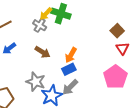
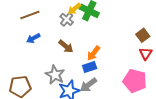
pink pentagon: (116, 77) -> (135, 81), turned -30

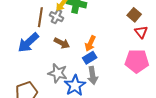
brown line: (30, 15) -> (40, 17), moved, turned -48
blue arrow: (33, 38) -> (28, 43), size x1.6
gray arrow: (88, 85) -> (93, 75), turned -48

